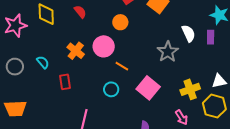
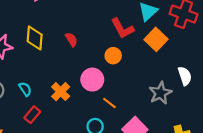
orange cross: (76, 51) -> (61, 92), moved
red rectangle: (65, 82) -> (32, 115), moved, turned 42

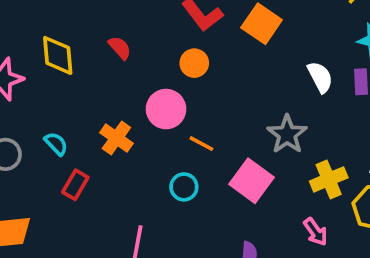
gray star: (160, 93) -> (287, 134), moved

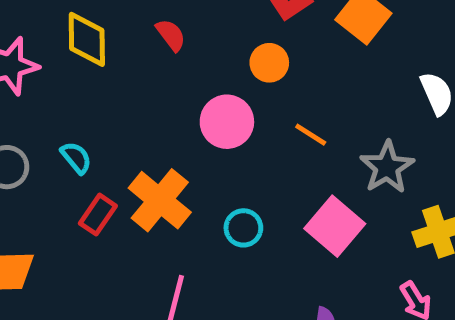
orange cross: (116, 138) -> (160, 200), moved, size x1.4
orange line: (201, 144) -> (311, 135), moved

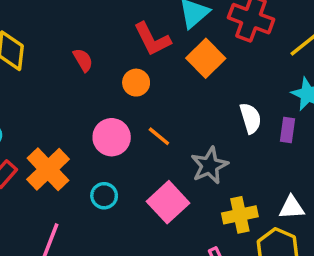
red semicircle: (171, 35) -> (83, 60), moved
pink circle: (227, 122) -> (112, 137), moved

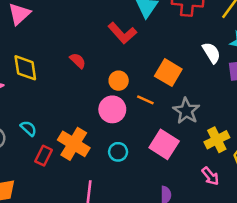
orange square: (206, 58) -> (168, 73), moved
orange circle: (136, 83) -> (119, 81), moved
white semicircle: (251, 118) -> (211, 53), moved

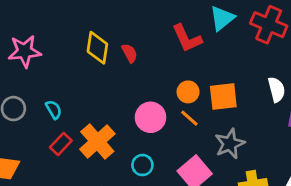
yellow diamond: (25, 68) -> (97, 48), moved
orange square: (168, 73) -> (223, 96), turned 36
orange circle: (119, 81) -> (188, 92), moved

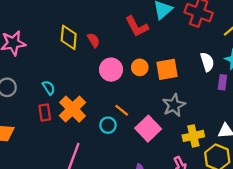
cyan semicircle: (54, 110) -> (49, 88), moved
pink circle: (151, 117) -> (111, 70), moved
orange line: (189, 118) -> (122, 110), moved
red rectangle: (61, 144) -> (45, 112), turned -49

